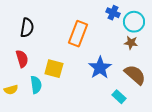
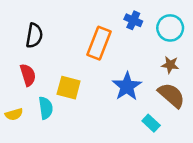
blue cross: (113, 13) -> (133, 20), moved
brown star: (131, 43) -> (170, 65), moved

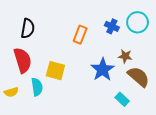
blue cross: (133, 20) -> (112, 26), moved
orange rectangle: (99, 43) -> (80, 35), size x0.7
brown star: (170, 65) -> (125, 56), moved
red semicircle: (28, 75) -> (23, 60), size x1.4

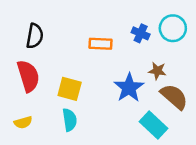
orange rectangle: (80, 35) -> (101, 44), turned 72
cyan semicircle: (37, 87) -> (70, 120), moved
yellow semicircle: (11, 92) -> (23, 122), moved
cyan rectangle: (122, 99) -> (153, 125), size x1.5

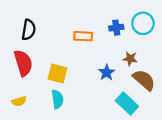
blue cross: (141, 33) -> (116, 28), turned -32
blue star: (129, 88) -> (107, 73), size x0.7

